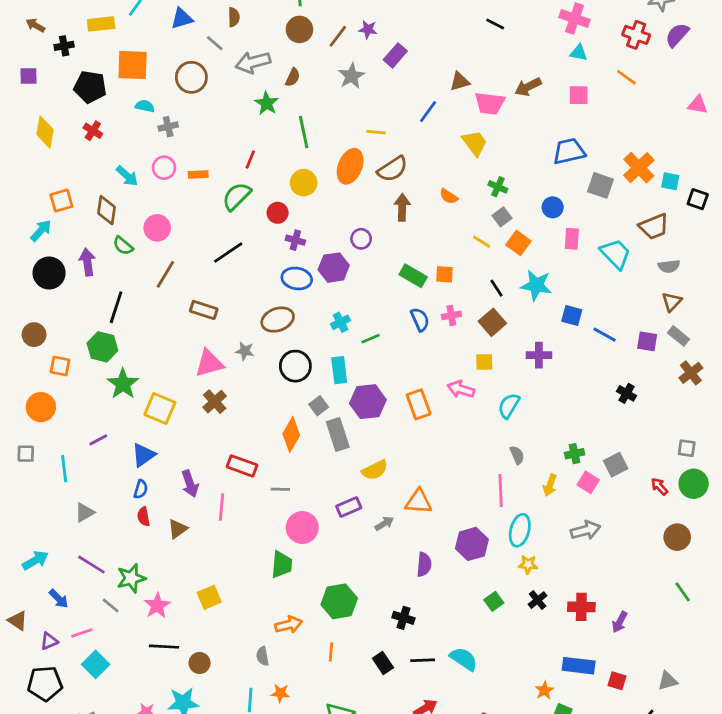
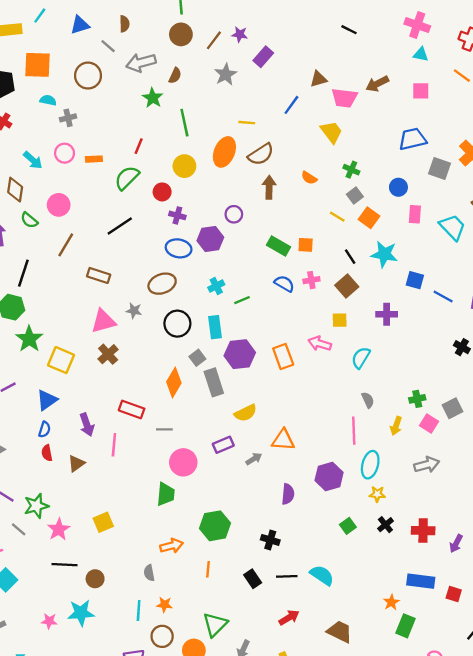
blue semicircle: (420, 320) -> (284, 284), turned -36

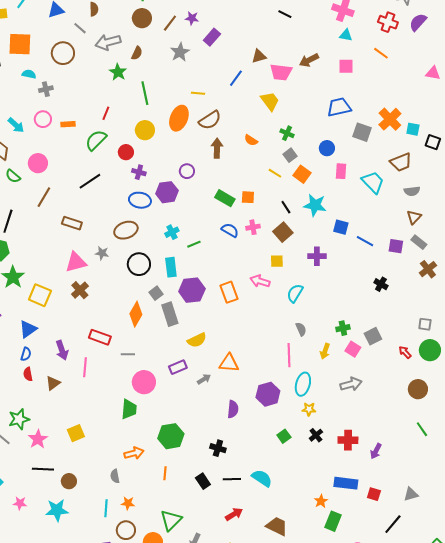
pink star: (49, 621) -> (20, 503), moved

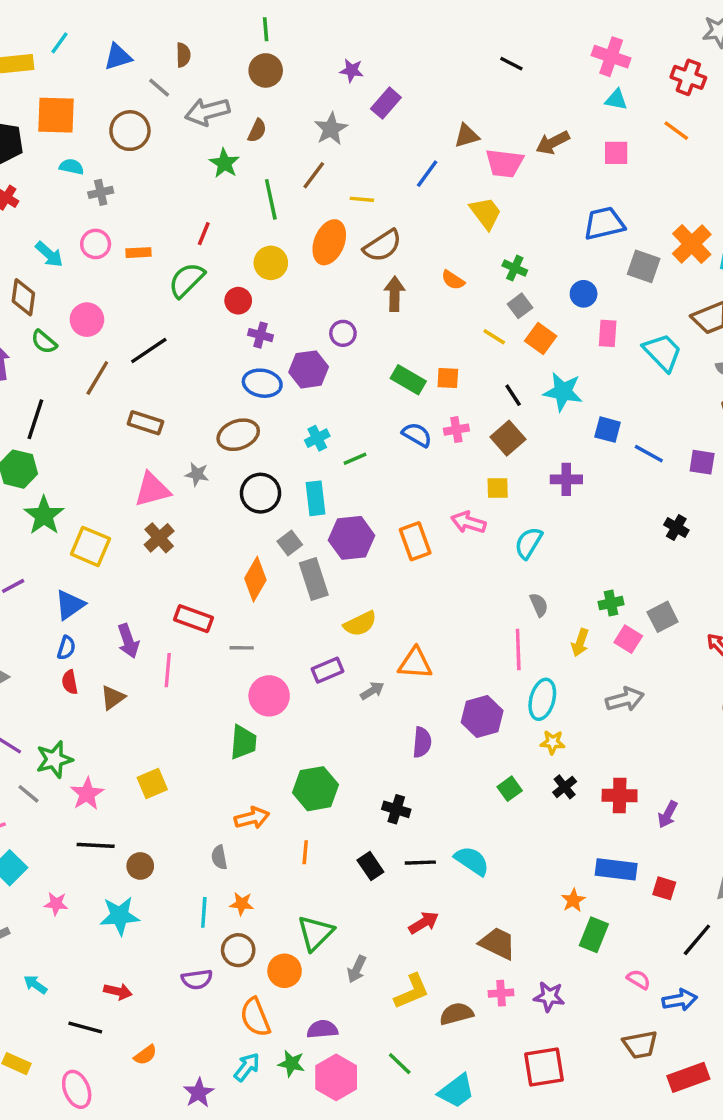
brown line: (170, 23) -> (314, 175), moved
black line: (90, 181) -> (149, 351), moved

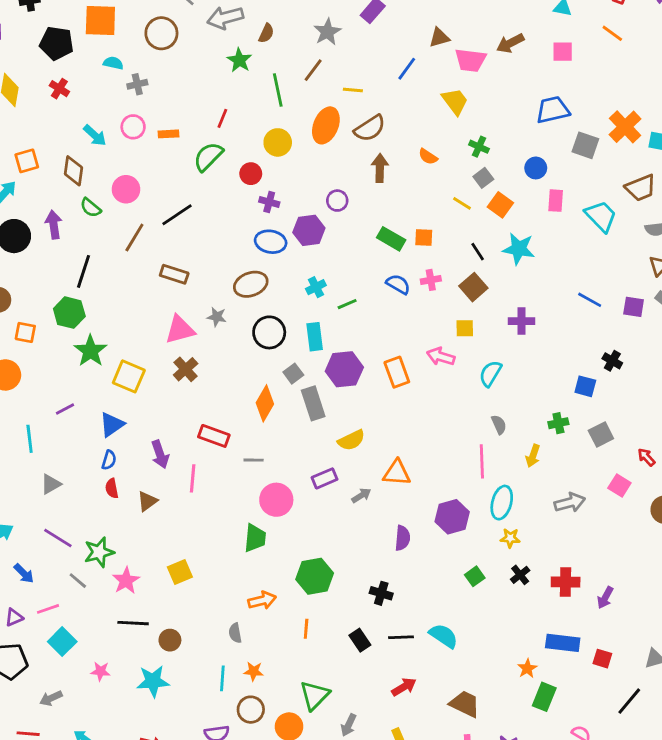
blue square: (608, 430) -> (585, 386), moved
pink square: (628, 639) -> (619, 486), moved

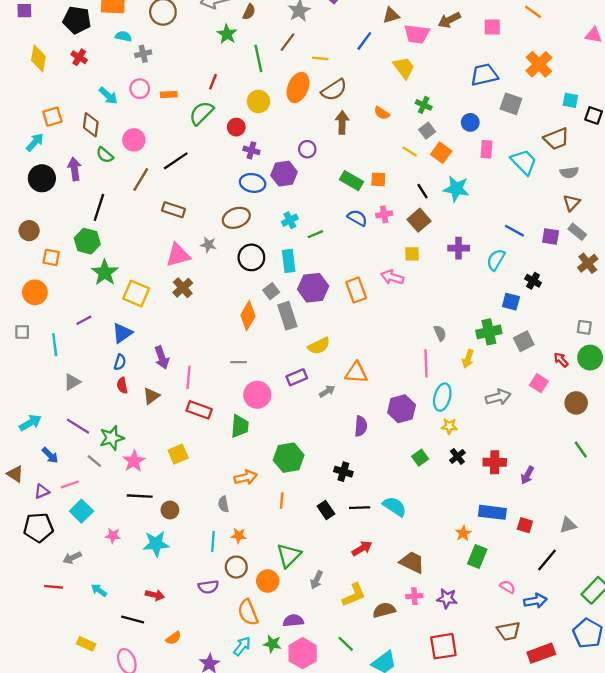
orange cross: (625, 127) -> (539, 64), moved
cyan semicircle: (490, 374) -> (496, 260), moved
green cross: (558, 423) -> (489, 332), size x1.5
red rectangle: (214, 436) -> (199, 410), moved

